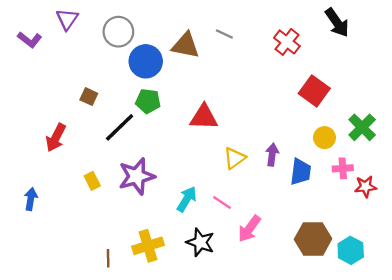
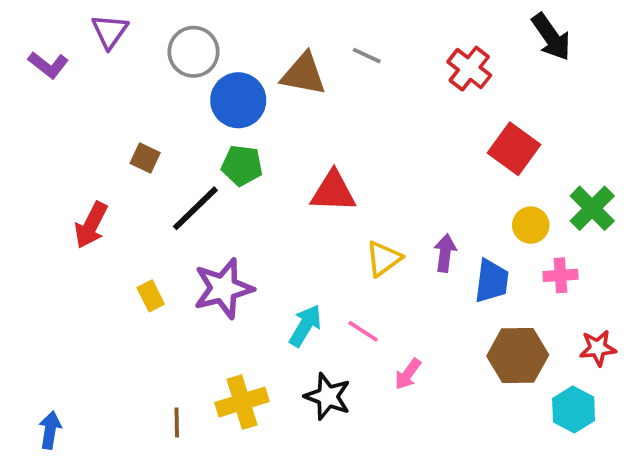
red star: (365, 187) -> (598, 348), moved
blue arrow: (31, 199) -> (50, 430), moved
pink arrow: (249, 229) -> (408, 374), size x0.7
brown hexagon: (313, 239) -> (518, 355), moved

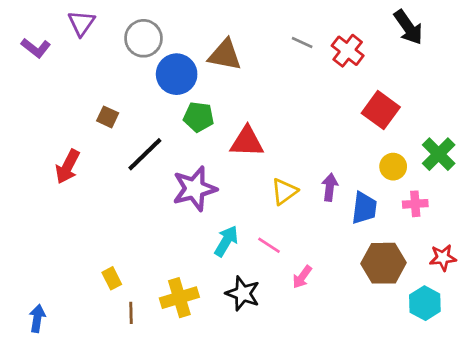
gray line: (367, 56) -> (302, 42), moved
green pentagon: (242, 165) -> (199, 117), moved
purple star: (223, 288) -> (195, 189), moved
yellow rectangle: (151, 296) -> (112, 278), moved

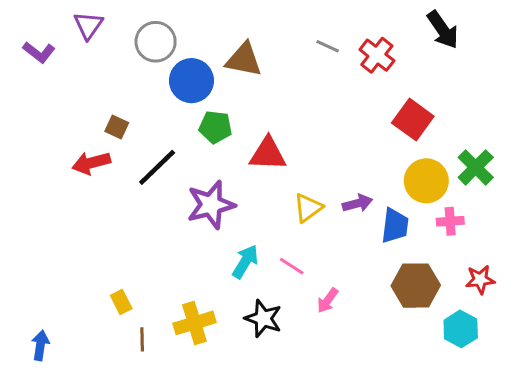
red arrow: (68, 167) -> (91, 163), moved, turned 48
yellow circle: (393, 167) -> (426, 181), size x1.5
purple arrow: (330, 187) -> (357, 203), turned 68

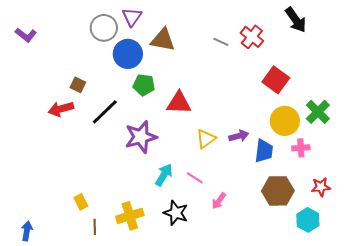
purple triangle: (88, 25) -> (132, 17), moved
gray line: (328, 46) -> (221, 42), moved

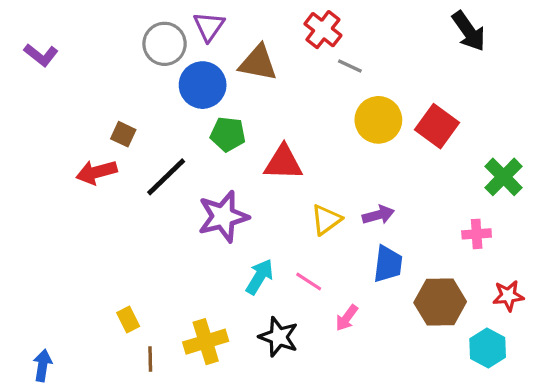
red cross: (252, 37) -> (323, 30), moved
yellow circle: (285, 121) -> (378, 120), moved
blue trapezoid: (264, 151) -> (388, 264), moved

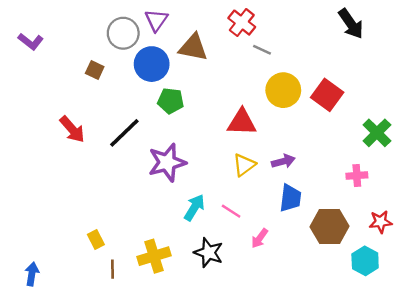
brown square: (123, 134) -> (95, 70), moved
red triangle: (283, 163) -> (242, 122), moved
red arrow: (96, 172) -> (72, 129), turned -116

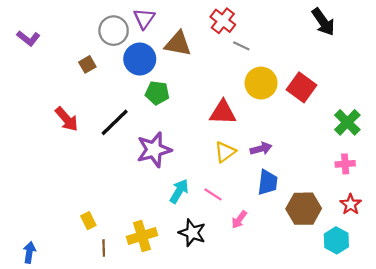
brown square: (95, 70) -> (87, 64), turned 35
pink cross: (357, 176) -> (345, 164), moved
red star: (381, 222) -> (351, 204), turned -30

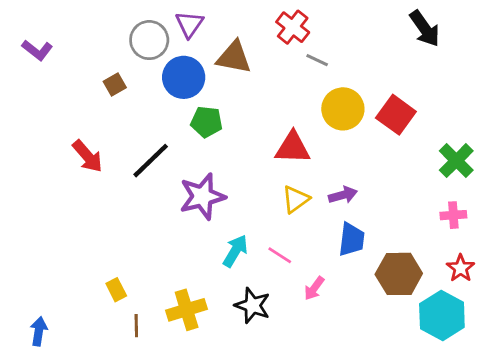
cyan hexagon: (336, 240) -> (442, 316), size x1.4

